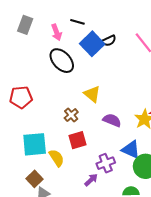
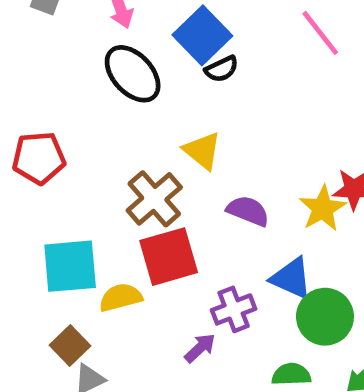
black semicircle: (109, 41) -> (222, 69), moved
brown cross: (71, 115) -> (154, 199), size x1.6
red square: (77, 140) -> (169, 257), size x1.4
yellow semicircle: (57, 158) -> (121, 297), turned -72

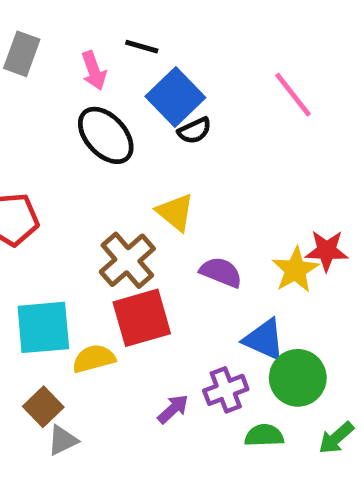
purple cross: (234, 309) -> (226, 390), moved

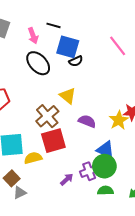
blue square: (175, 97) -> (68, 47), turned -30
green circle: (298, 378) -> (104, 166), moved

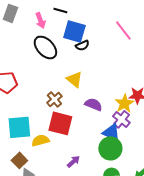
brown cross: (47, 116) -> (54, 99), size x0.7
red square: (53, 141) -> (60, 123), turned 30
purple cross: (89, 171) -> (121, 119), moved, turned -30

